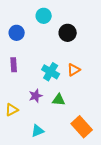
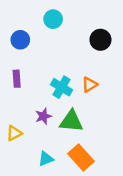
black circle: (68, 33) -> (100, 40), moved
green triangle: (59, 100) -> (71, 121), size x1.5
orange rectangle: (82, 127) -> (81, 158), moved

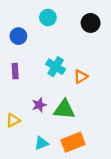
black circle: (100, 40) -> (91, 23), moved
cyan cross: (62, 87) -> (56, 67), moved
orange rectangle: (81, 158) -> (73, 142), turned -70

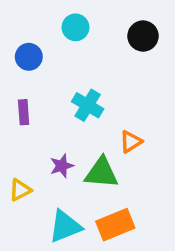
orange triangle: (81, 77) -> (131, 142), moved
cyan triangle: (41, 143) -> (65, 226), size x1.5

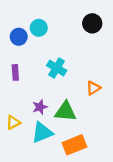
cyan circle: (76, 27) -> (39, 28), moved
orange triangle: (131, 142) -> (93, 88), moved
cyan triangle: (65, 226) -> (42, 133), moved

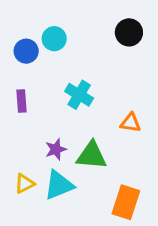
orange triangle: (93, 88) -> (131, 123), turned 40
yellow triangle: (13, 123) -> (25, 184), moved
orange rectangle: (74, 145) -> (126, 202), moved, turned -50

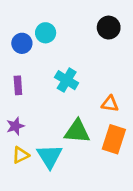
purple star: (56, 149) -> (15, 126), moved
cyan triangle: (59, 185) -> (50, 156), turned -40
orange rectangle: (126, 202) -> (114, 139), moved

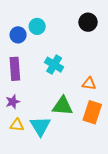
purple rectangle: (18, 85) -> (15, 69), size x1.5
yellow triangle: (21, 155) -> (17, 125), turned 32

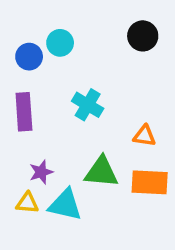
purple star: (13, 102) -> (41, 172), moved
orange rectangle: (92, 112) -> (150, 182), turned 75
cyan triangle: (40, 126) -> (65, 205), turned -45

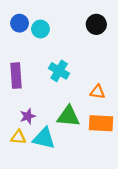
blue circle: (29, 57) -> (20, 23), moved

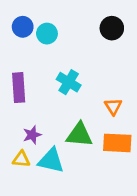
orange triangle: (97, 92) -> (113, 106), turned 49

